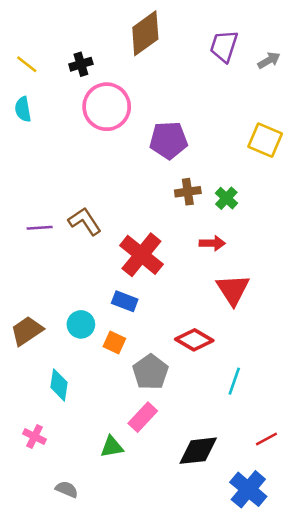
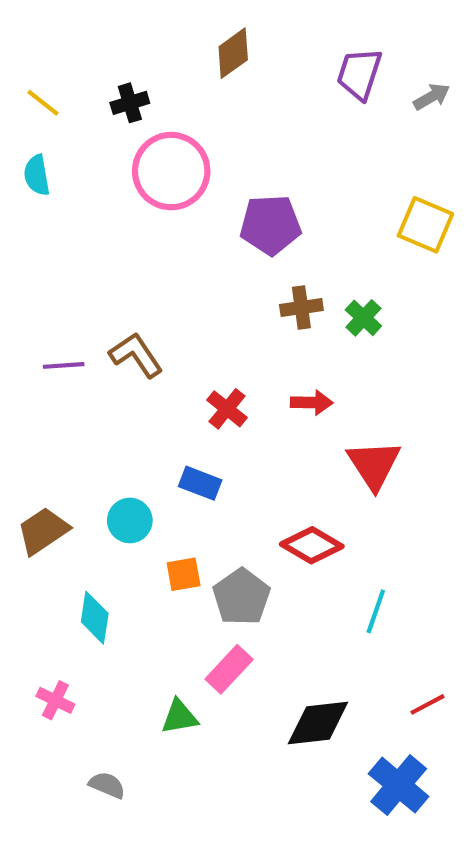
brown diamond: (145, 33) -> (233, 53), size x0.7
red arrow: (212, 243) -> (312, 403), moved
red cross: (141, 255) -> (227, 409), size x0.6
orange square: (114, 342) -> (184, 574), moved, turned -35

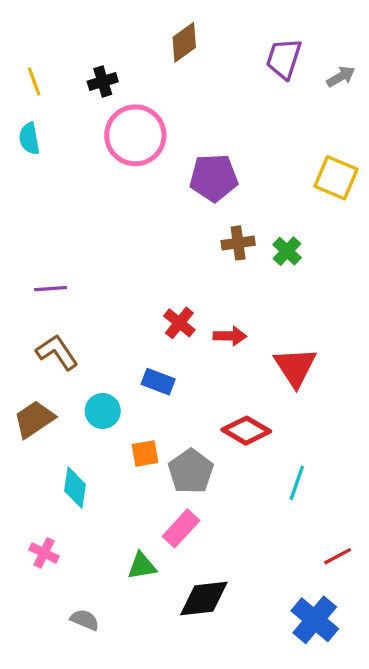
yellow line: (43, 103) -> (34, 81), turned 32
brown L-shape: (136, 355) -> (57, 352), moved
red arrow: (312, 403) -> (230, 336), moved
black diamond: (318, 723) -> (204, 599), moved

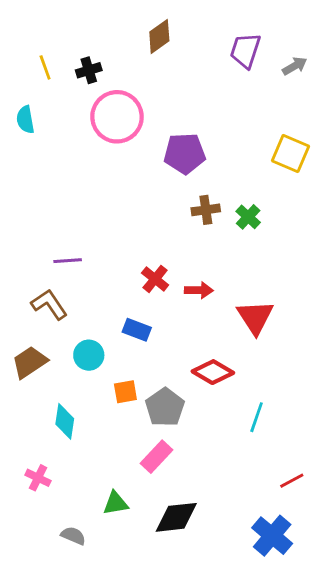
yellow line: (34, 81) -> (45, 67), moved
purple line: (50, 289) -> (68, 261), moved
green triangle: (142, 566) -> (116, 503), moved

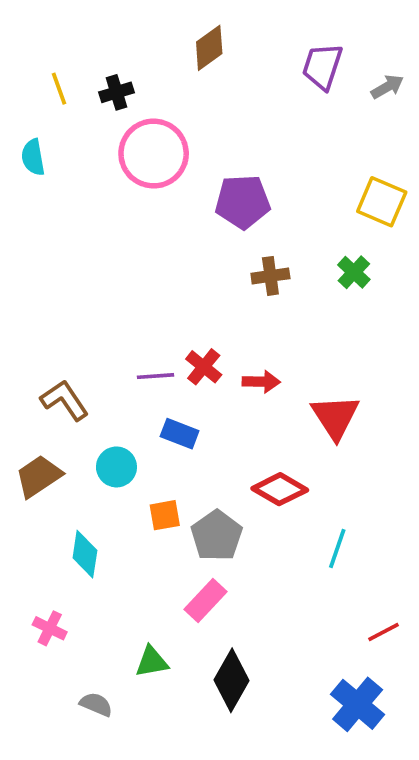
green cross: (248, 217) -> (354, 272), moved
purple line: (68, 261) -> (155, 376), moved
black diamond: (176, 517) -> (231, 680), turned -54

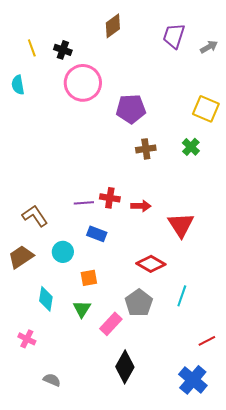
black cross: (116, 92) -> (63, 50), turned 36
red cross: (204, 367) -> (110, 198), turned -30
gray pentagon: (217, 536) -> (139, 303), moved
green triangle: (152, 662) -> (82, 309), moved, turned -48

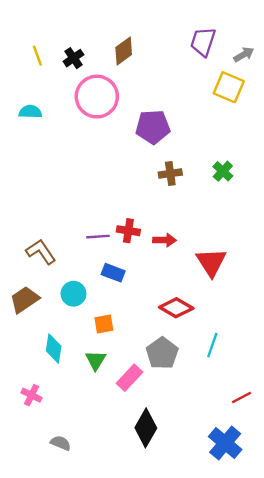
brown diamond: (113, 26) -> (124, 51), moved
black cross: (63, 50) -> (73, 58), turned 36
cyan semicircle: (18, 85) -> (30, 112), moved, turned 102
yellow square: (206, 109) -> (229, 87), moved

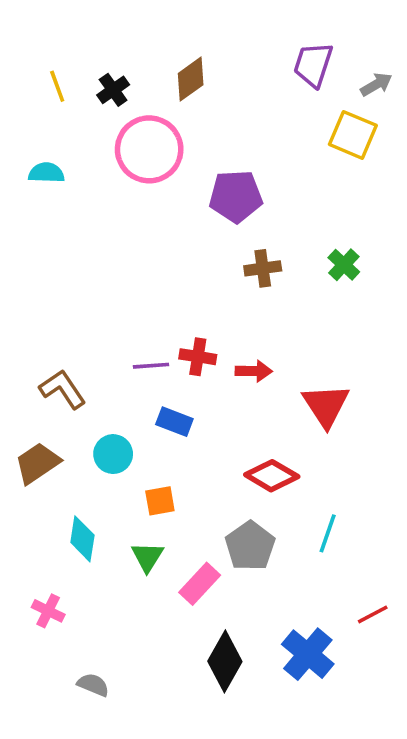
blue cross: (225, 443) -> (308, 654), moved

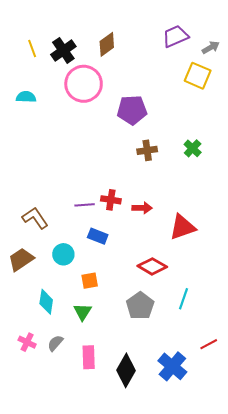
purple trapezoid: (313, 65) -> (175, 36), turned 48
black cross: (113, 90) -> (63, 50), size x1.4
red triangle: (326, 405) -> (182, 227), turned 44
pink rectangle: (200, 584) -> (89, 357), moved, turned -45
gray semicircle: (93, 685) -> (55, 343), moved, turned -72

